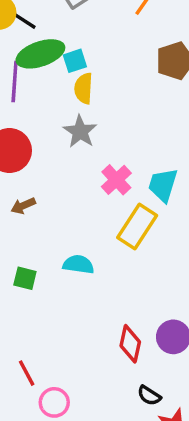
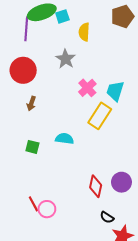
yellow semicircle: (84, 88) -> (84, 32), moved
brown arrow: (23, 206) -> (31, 103), turned -48
pink circle: (54, 402) -> (47, 209), moved

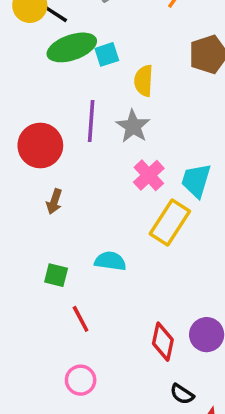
purple line: (26, 29) -> (91, 121), moved
gray star: (66, 59) -> (133, 126), moved
red line: (33, 204) -> (81, 319), moved

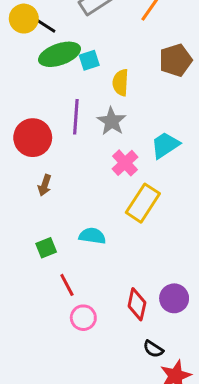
cyan trapezoid: (196, 181) -> (165, 145), moved, turned 40
green square: (56, 275) -> (46, 248), turned -36
pink circle: (81, 380) -> (83, 318), moved

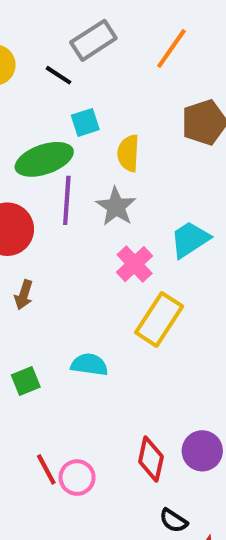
black line: (46, 26) -> (59, 75), moved
green ellipse: (60, 54) -> (44, 159), moved
red line: (67, 285) -> (46, 469), moved

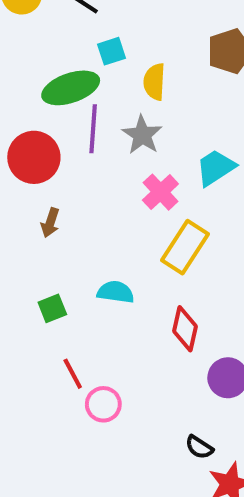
red diamond: (151, 459) -> (185, 329), moved
red line: (46, 469) -> (73, 374), moved

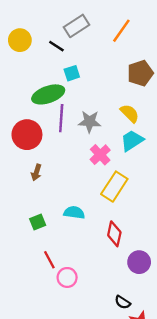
yellow semicircle: (154, 82) -> (130, 113), moved, turned 132
gray star: (142, 135) -> (90, 122), turned -30

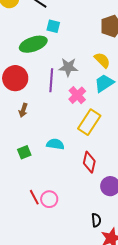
cyan square: (72, 73) -> (53, 26), turned 32
purple line: (61, 118) -> (51, 80), moved
red line: (49, 260) -> (34, 197), moved
black semicircle: (123, 302) -> (96, 220), turned -128

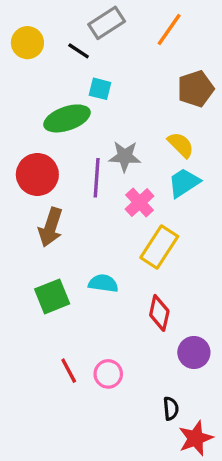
brown arrow: (23, 110) -> (51, 227), size x1.6
green square: (24, 152) -> (52, 296), size x1.5
pink circle: (49, 199) -> (108, 374), moved

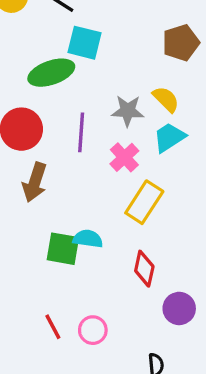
cyan square: (100, 89) -> (84, 43), size x1.5
gray star: (125, 156) -> (128, 111), moved
green square: (52, 296) -> (63, 249), moved, turned 32

